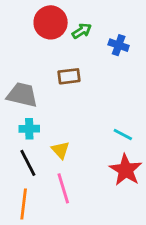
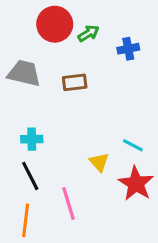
blue cross: (119, 45) -> (128, 49), turned -30
gray trapezoid: (22, 95) -> (24, 73), moved
yellow triangle: (60, 150) -> (99, 162), moved

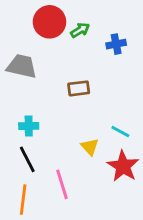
brown rectangle: (75, 82) -> (79, 88), moved

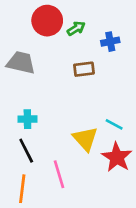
brown rectangle: (79, 88) -> (84, 69), moved
yellow triangle: (90, 147) -> (85, 139), size x1.5

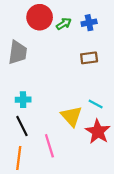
blue cross: (110, 42) -> (89, 23), moved
gray trapezoid: (21, 63) -> (18, 52), turned 85
brown rectangle: (84, 69) -> (89, 58), moved

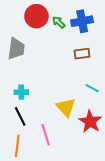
blue cross: (89, 23) -> (82, 21), size x1.5
green arrow: (64, 24) -> (59, 22), turned -104
cyan line: (96, 104) -> (92, 88), moved

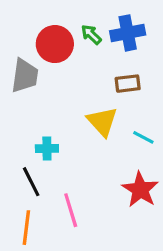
red circle: (36, 16) -> (55, 44), moved
cyan cross: (21, 92) -> (47, 148), moved
yellow triangle: (66, 107) -> (102, 122), moved

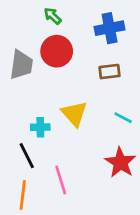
green arrow: (91, 35) -> (53, 16), moved
red circle: (55, 44) -> (57, 51), moved
yellow triangle: (102, 122) -> (74, 114), moved

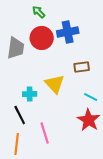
blue cross: (110, 28) -> (68, 32), moved
brown rectangle: (110, 72) -> (82, 67), moved
cyan line: (123, 118) -> (91, 97), moved

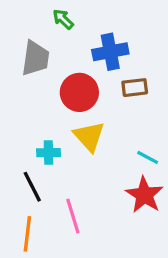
red circle: (42, 38) -> (79, 92), moved
gray trapezoid: (16, 48) -> (35, 58), moved
brown rectangle: (82, 67) -> (135, 88), moved

